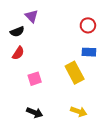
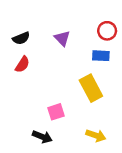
purple triangle: (32, 16) -> (62, 38), moved
blue rectangle: (89, 52) -> (101, 56), moved
pink square: (35, 79) -> (56, 112), moved

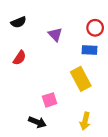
black semicircle: (21, 38) -> (18, 22), moved
yellow arrow: (96, 135) -> (85, 121), turned 84

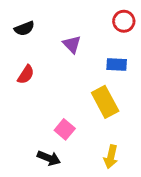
red circle: (95, 28) -> (124, 21), moved
pink square: (50, 100) -> (65, 129), turned -32

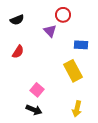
red circle: (124, 21) -> (63, 15), moved
pink square: (65, 129) -> (37, 90), moved

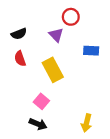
black semicircle: (17, 20) -> (19, 34), moved
red semicircle: (18, 52) -> (20, 59), turned 128
yellow rectangle: (73, 71) -> (53, 70), moved

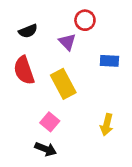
black semicircle: (19, 34) -> (28, 31), moved
red semicircle: (20, 59) -> (24, 70), size x1.5
yellow arrow: (87, 123) -> (107, 125), moved

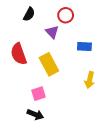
black semicircle: (28, 31) -> (29, 14), moved, turned -40
pink square: (50, 122) -> (38, 94), turned 32
yellow arrow: (107, 125) -> (90, 80), moved

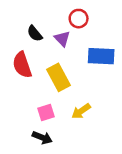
black semicircle: (29, 14) -> (35, 34), moved, turned 112
blue rectangle: (84, 47) -> (101, 56), size x1.5
yellow arrow: (90, 80) -> (81, 111), moved, turned 42

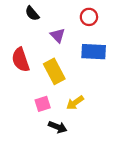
red circle: (79, 19) -> (89, 17), moved
black semicircle: (35, 34) -> (32, 13), moved
black arrow: (42, 138) -> (58, 127), moved

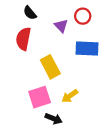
purple triangle: (58, 35) -> (61, 26), moved
red semicircle: (21, 60) -> (23, 39), moved, turned 30
pink square: (43, 104) -> (40, 97), size x1.5

